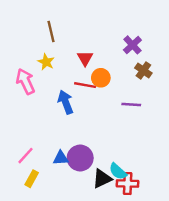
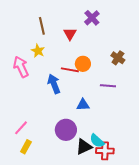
purple cross: (132, 45) -> (92, 18), moved
red triangle: (85, 58) -> (70, 34), moved
blue triangle: (61, 158) -> (83, 105), moved

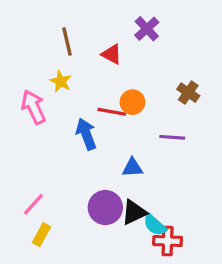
red triangle: (70, 34) -> (112, 54), turned -32
black triangle: (84, 147) -> (134, 212), moved

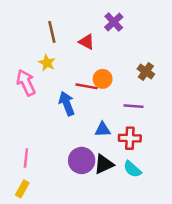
pink line: (33, 204) -> (26, 158), turned -36
cyan semicircle: (155, 225) -> (132, 169), moved
yellow rectangle: (41, 235) -> (22, 189), moved
red cross: (168, 241) -> (130, 138), moved

